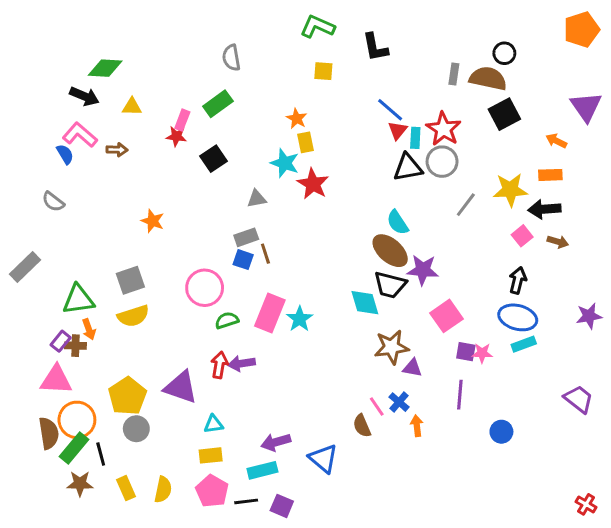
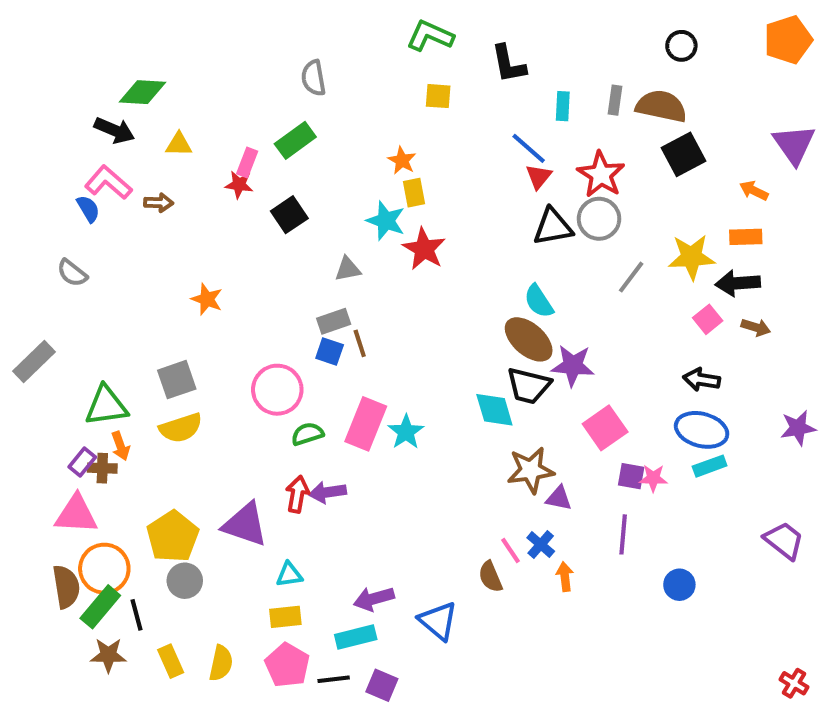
black circle: (504, 53) -> (681, 46), moved
cyan rectangle: (415, 138) -> (563, 106), moved
black arrow: (518, 280) -> (702, 380), turned -95

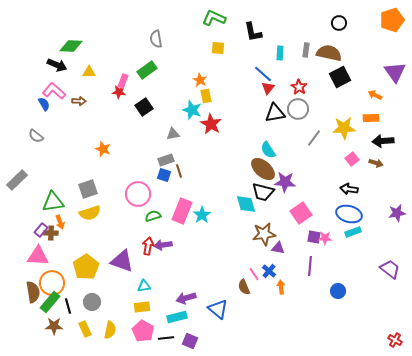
red star: (601, 175) -> (299, 87), size x0.7
black arrow: (738, 283) -> (383, 141), moved
gray circle: (185, 581) -> (92, 302), moved

